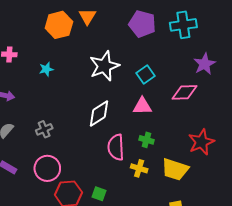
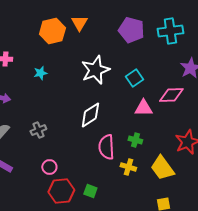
pink triangle: (142, 106) -> (143, 108), moved
pink circle: (47, 168) -> (49, 167), moved, size x0.6
yellow trapezoid: (175, 169) -> (162, 168), turned 36

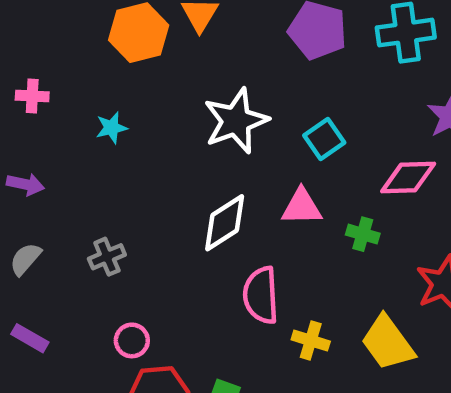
pink triangle: (143, 108) -> (302, 207), moved
green cross: (135, 140) -> (363, 234), moved

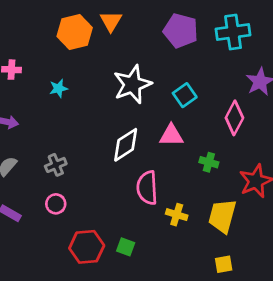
pink diamond: (408, 177) -> (234, 118), turned -60
green cross: (363, 234) -> (209, 162), moved
pink circle: (132, 340) -> (56, 204), moved
yellow trapezoid: (388, 343) -> (222, 216), turned 51

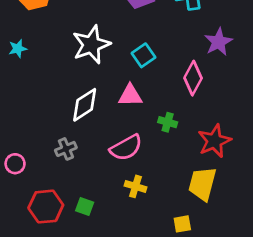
gray cross: (56, 165) -> (66, 149), moved
pink semicircle: (147, 188) -> (126, 148), moved, turned -116
yellow cross: (177, 215) -> (135, 186), moved
yellow trapezoid: (222, 216) -> (202, 184), moved

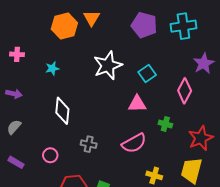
white diamond: (85, 105) -> (62, 111), moved, turned -52
gray cross: (66, 149) -> (89, 144), turned 35
yellow cross: (135, 186) -> (154, 175), moved

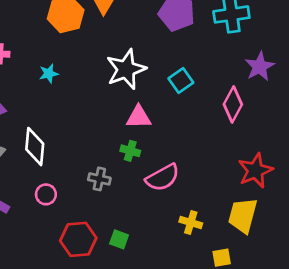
pink triangle: (137, 104) -> (139, 117), moved
white diamond: (62, 111) -> (35, 147), moved
green cross: (165, 124) -> (130, 151), moved

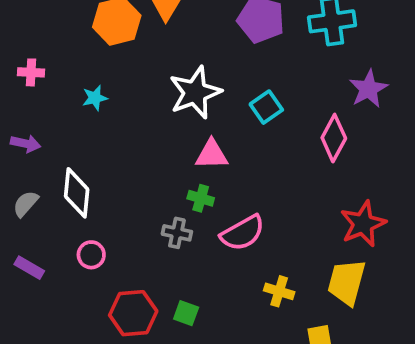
gray cross: (99, 179) -> (177, 233), moved

